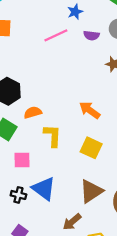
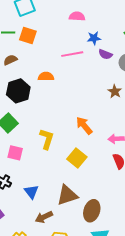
purple semicircle: (91, 35) -> (105, 54), moved
orange semicircle: (33, 112) -> (46, 77), moved
blue triangle: (44, 189) -> (31, 192), moved, size x0.7

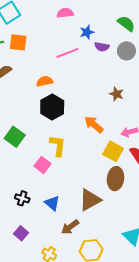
black hexagon: (18, 91) -> (52, 107), moved
brown star: (115, 91) -> (117, 94), moved
pink square: (15, 153) -> (42, 165), moved, turned 35
yellow square: (77, 158) -> (113, 151), moved
brown ellipse: (92, 211) -> (115, 179), moved

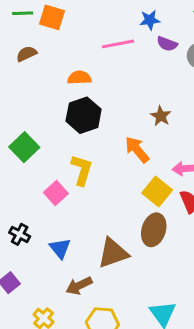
brown star: (117, 94) -> (161, 116), moved

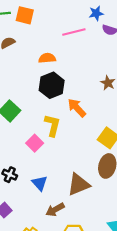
orange arrow: (137, 150) -> (77, 108), moved

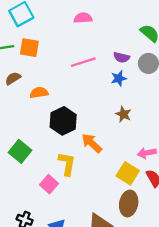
blue star: (96, 13) -> (119, 78), moved
orange semicircle: (47, 58) -> (39, 93), moved

